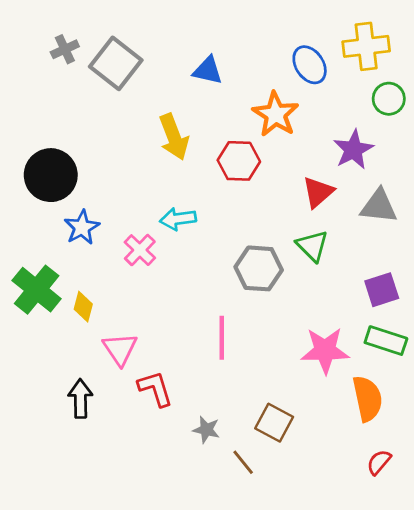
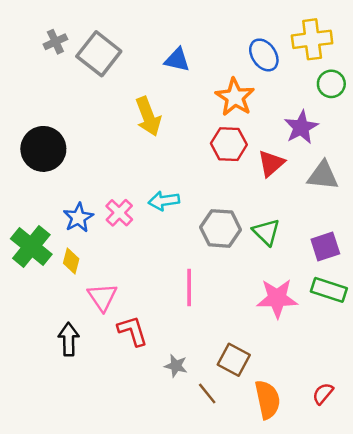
red hexagon: (239, 161) -> (229, 144), moved
cyan arrow: (178, 219) -> (164, 201), moved
blue star: (82, 227) -> (78, 218), moved
green triangle: (312, 246) -> (266, 232), moved
orange semicircle: (368, 399) -> (267, 400), moved

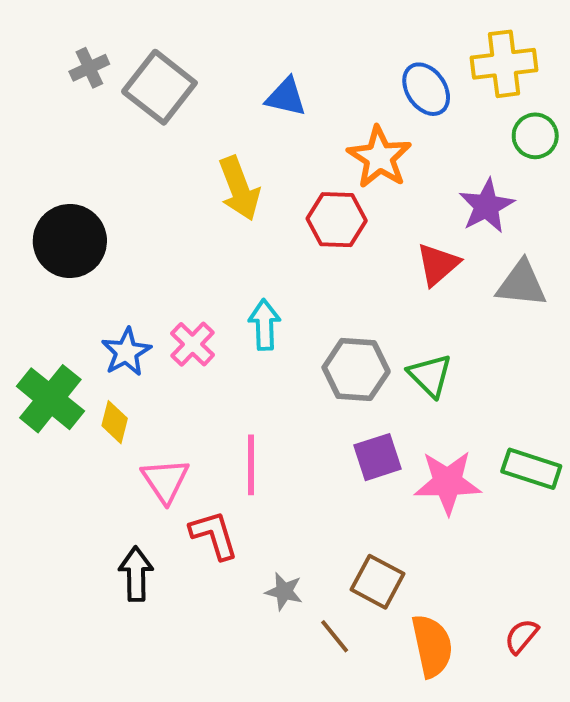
red hexagon: (229, 144) -> (337, 220), moved
cyan arrow: (164, 201) -> (265, 325), turned 96
purple square: (325, 247) -> (377, 457), moved
pink line: (189, 287) -> (251, 465), moved
black arrow: (69, 339) -> (136, 574), moved

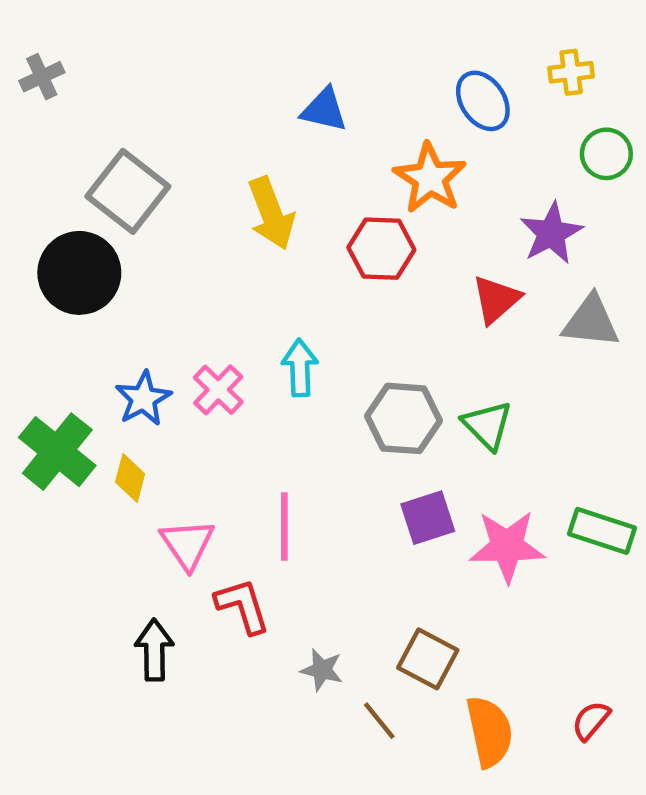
yellow cross: (504, 64) -> (571, 72), size x0.6
gray cross: (89, 68) -> (42, 77), moved
gray square: (159, 87) -> (128, 191), moved

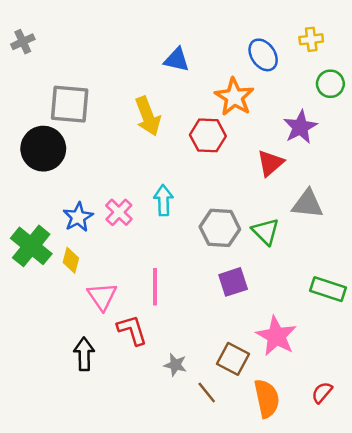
gray square: (128, 191) -> (70, 104), turned -33
gray triangle: (591, 321) -> (308, 204), moved
pink star: (507, 546) -> (276, 336), moved, turned 30

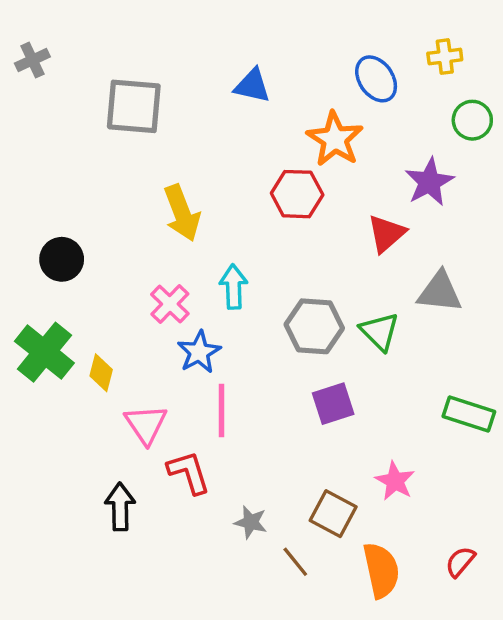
gray square: (70, 104) -> (134, 106), moved
yellow arrow: (148, 116) -> (182, 213), moved
black circle: (43, 149) -> (62, 259), moved, size x0.7
blue star: (78, 217) -> (199, 352), moved
pink star: (276, 336) -> (395, 481), size x0.7

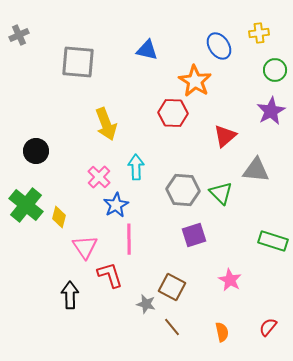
purple star: (429, 182) -> (271, 111), moved
brown square: (333, 514) -> (172, 287), moved
orange semicircle: (381, 570) -> (222, 332), size x0.6

